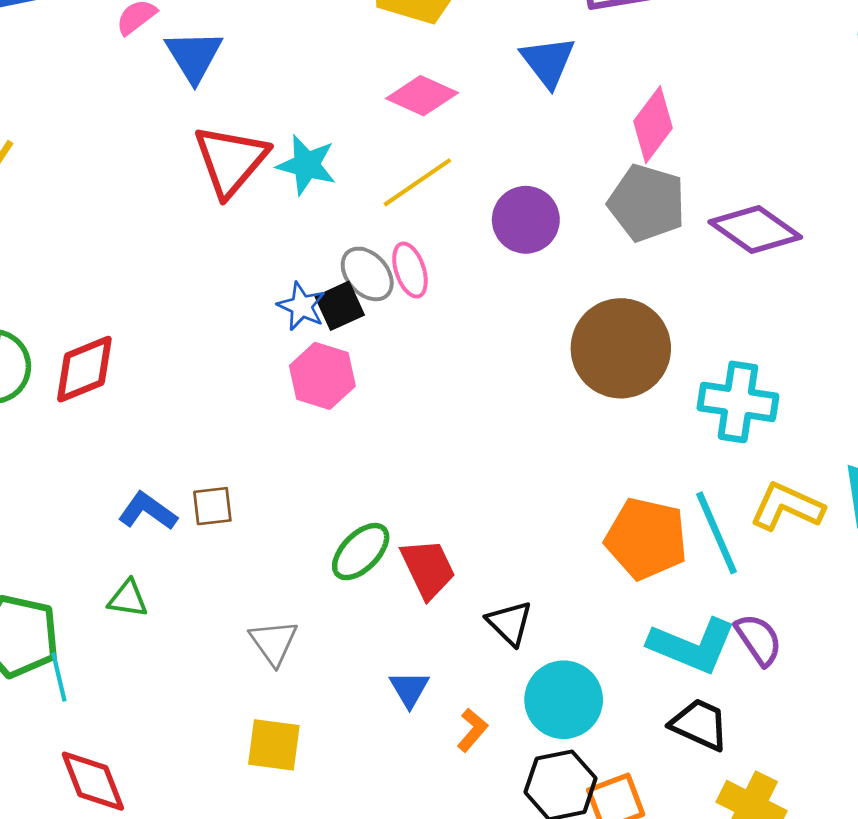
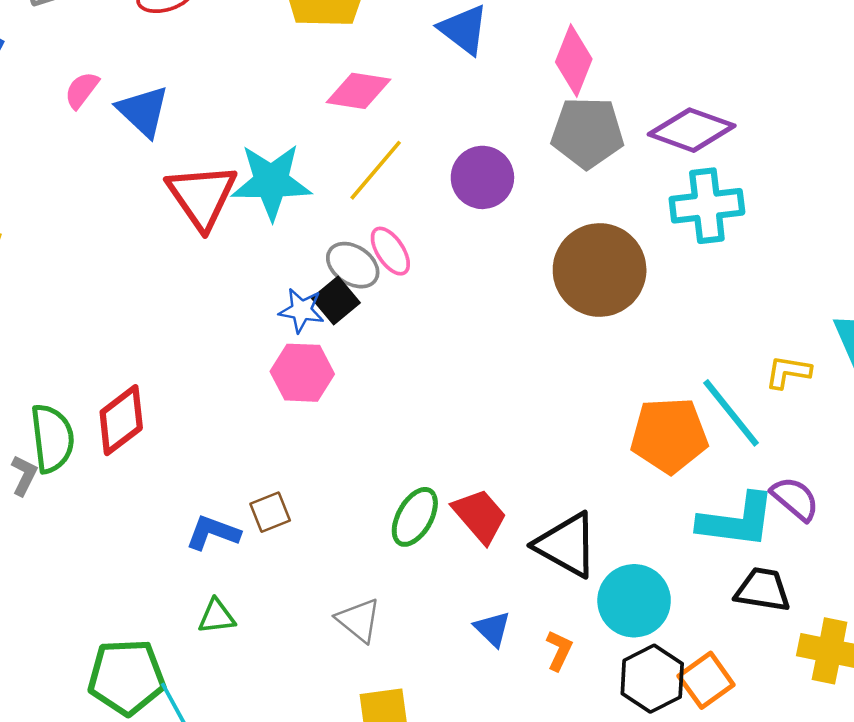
cyan star: (306, 165) -> (271, 182), size x1.4
pink hexagon: (322, 376) -> (302, 373), moved
cyan cross: (738, 402) -> (707, 206), moved
yellow L-shape: (787, 507) -> (788, 372), size x0.7
black triangle: (510, 623) -> (567, 545), size x1.5

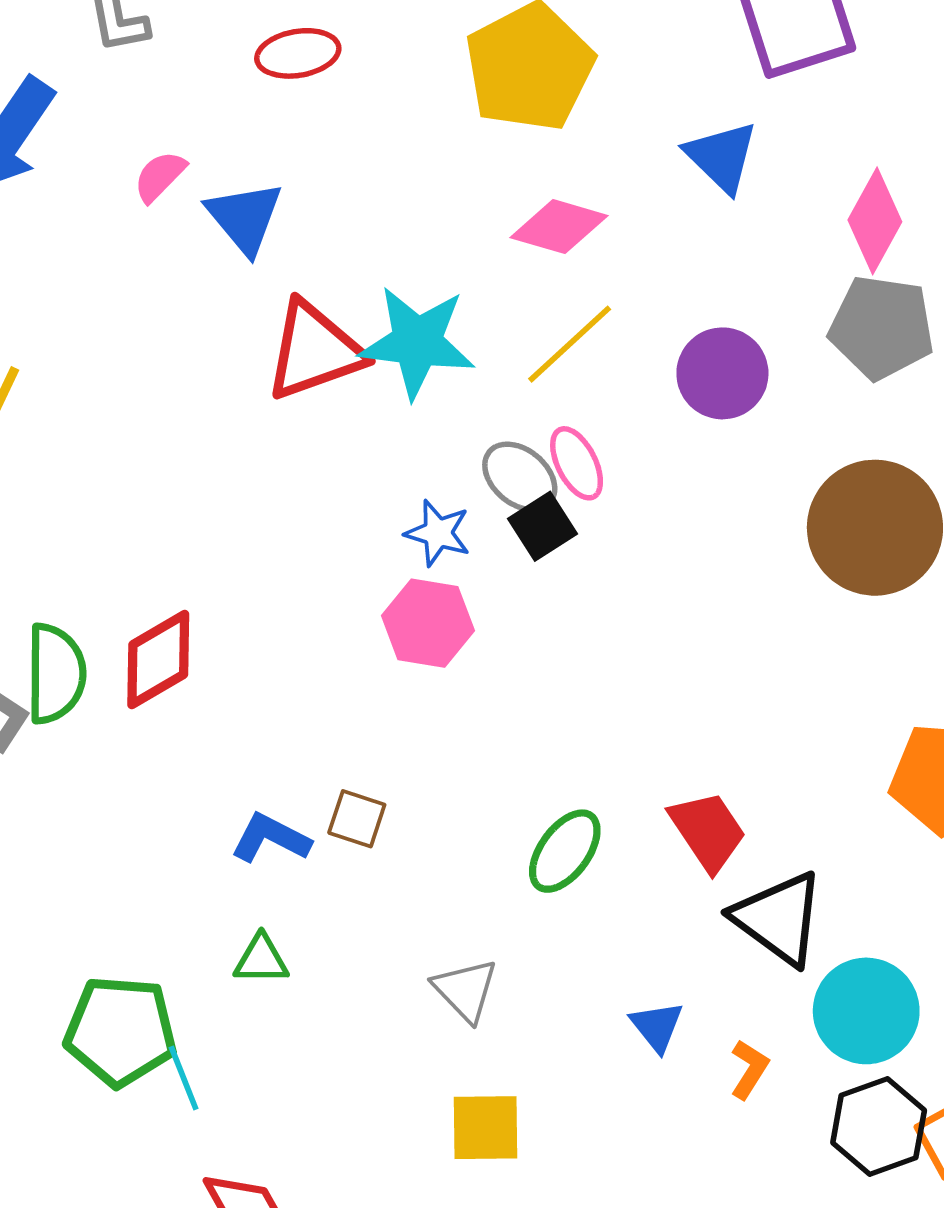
red triangle: (202, 196) -> (314, 351), turned 38
black square: (336, 301) -> (542, 526), moved
brown square: (270, 512) -> (357, 819), turned 33
red trapezoid: (480, 516) -> (708, 831), moved

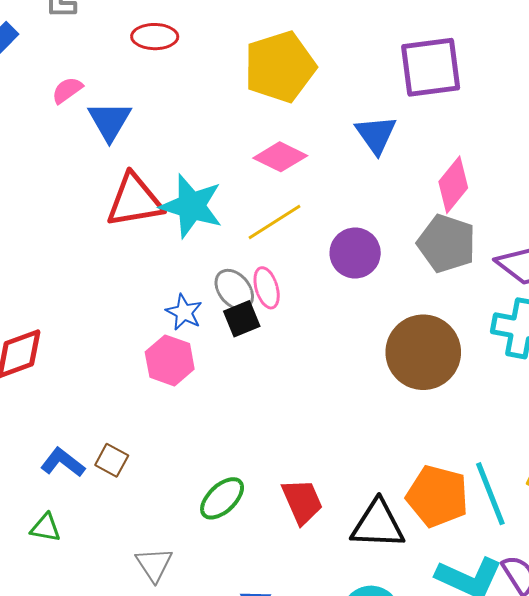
black triangle: (779, 918) -> (378, 524), moved, turned -44

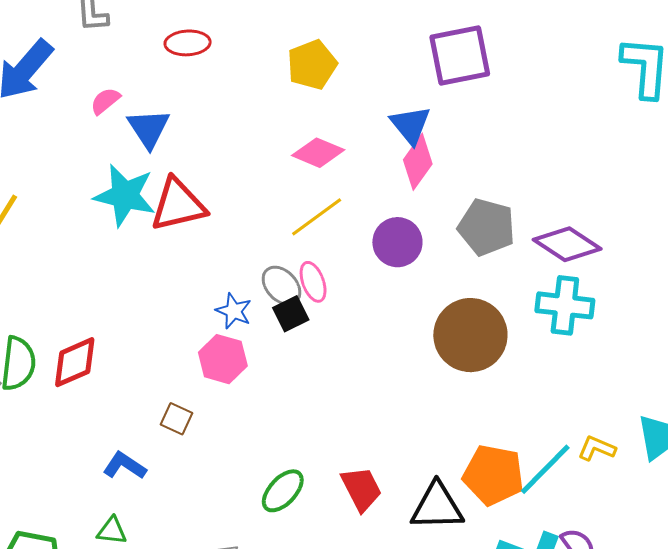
yellow pentagon: (280, 67) -> (312, 65), size x0.7
pink diamond: (453, 185) -> (418, 162), moved
cyan star: (191, 206) -> (125, 195), moved
brown square: (112, 460) -> (177, 419), moved
cyan line: (490, 494) -> (545, 469), turned 70

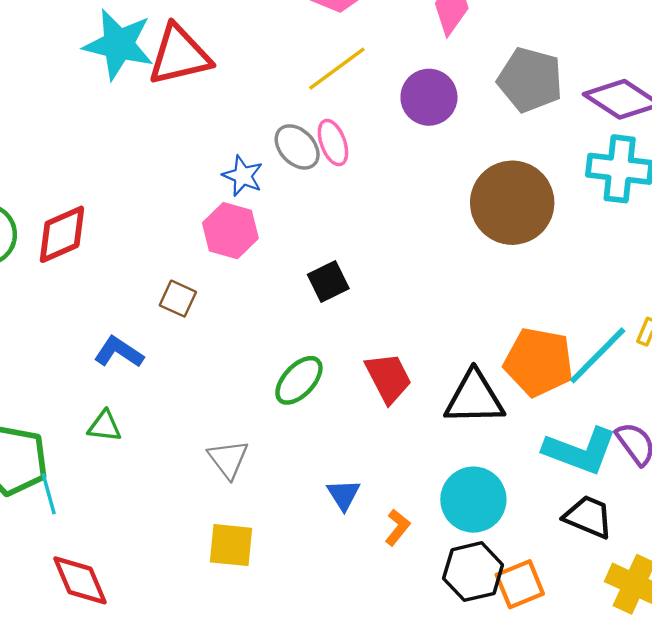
black square: (291, 314) -> (328, 282), moved

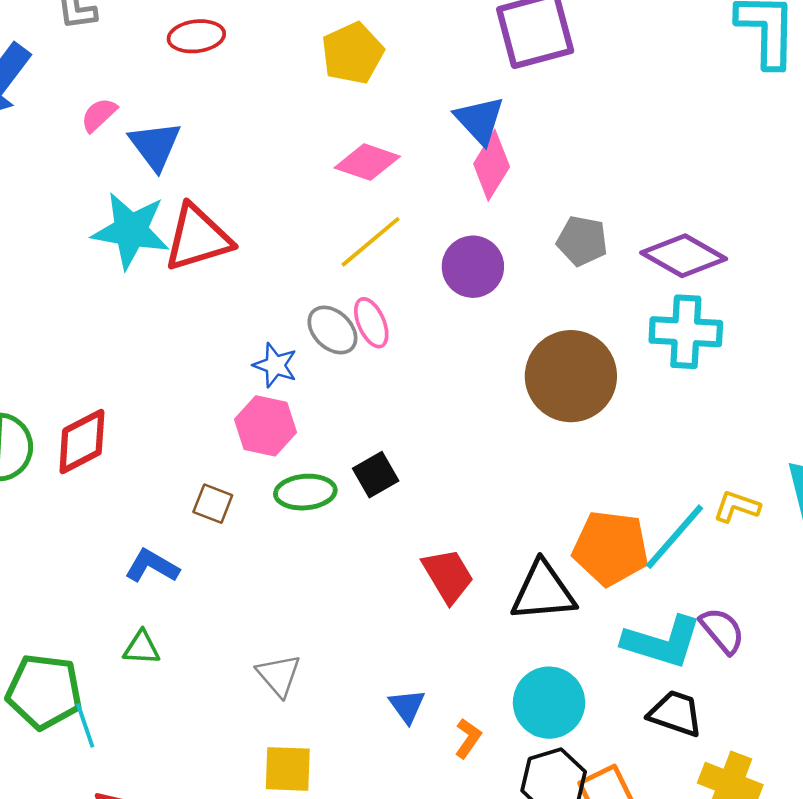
gray pentagon: (530, 80) -> (582, 241), size x0.7
green ellipse: (299, 380) -> (305, 492), moved, turned 46

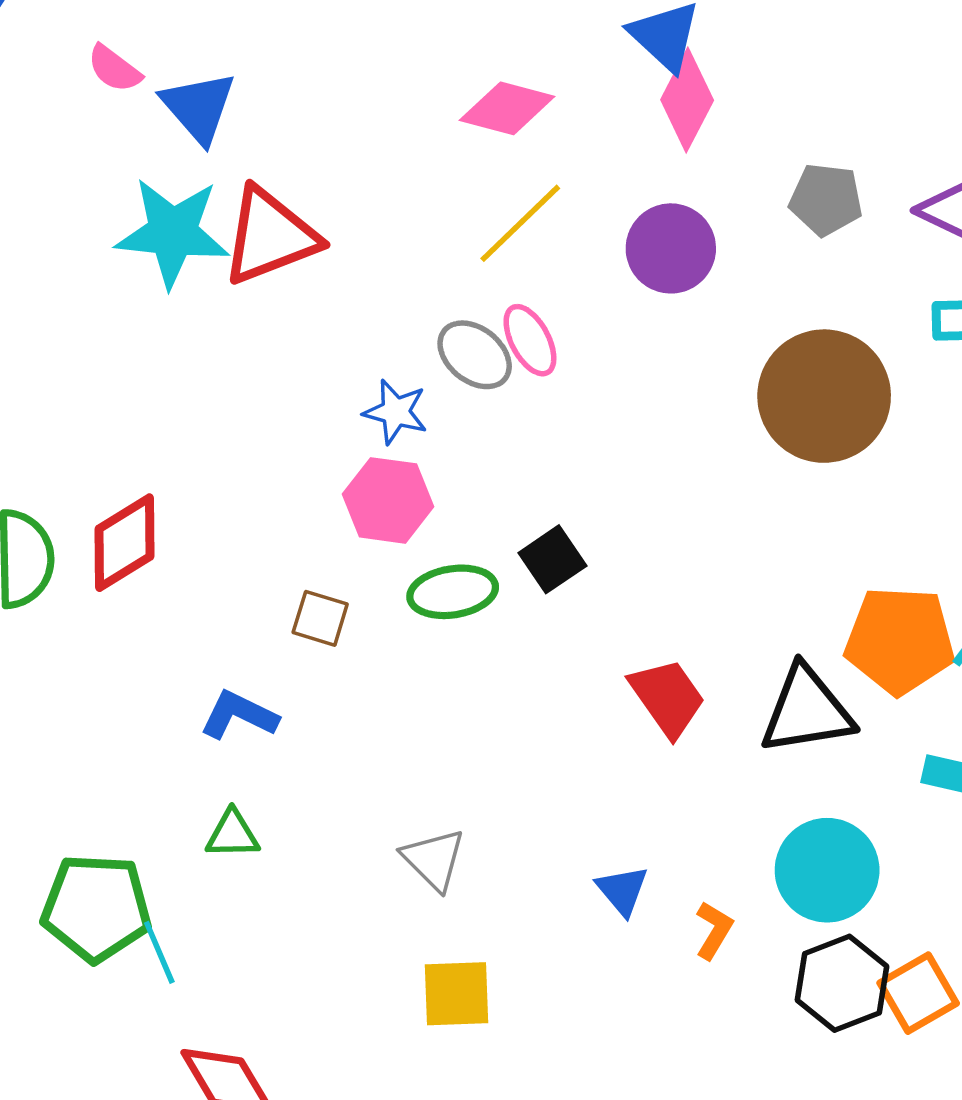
pink semicircle: (99, 115) -> (114, 69), turned -96

